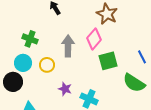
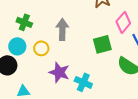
pink diamond: (94, 39) -> (123, 22), moved
purple star: (65, 89) -> (59, 72), size x1.5

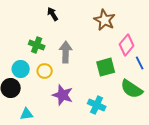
green cross: (24, 22) -> (37, 45), moved
cyan cross: (83, 82) -> (97, 105), moved

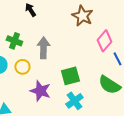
green square: (106, 67) -> (70, 76), moved
cyan cross: (97, 105) -> (74, 101), turned 30

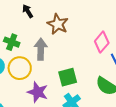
brown star: (82, 16) -> (58, 24), moved
yellow circle: (22, 67) -> (20, 68), size x1.5

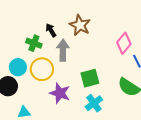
black arrow: (28, 11) -> (51, 30), moved

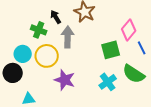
green square: (90, 78) -> (111, 50), moved
cyan cross: (94, 103) -> (108, 82), moved

